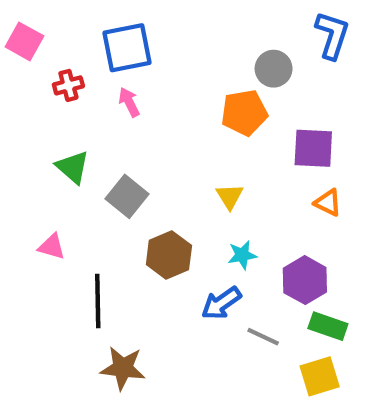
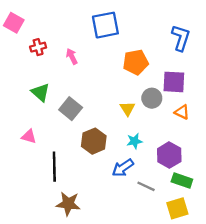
blue L-shape: (332, 35) -> (181, 38), moved
blue square: (127, 48) -> (105, 25), moved
gray circle: (274, 69) -> (152, 98), moved

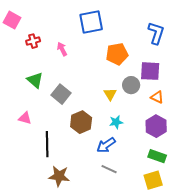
purple hexagon: (169, 155) -> (156, 126), moved
gray line: (146, 186) -> (109, 169), moved

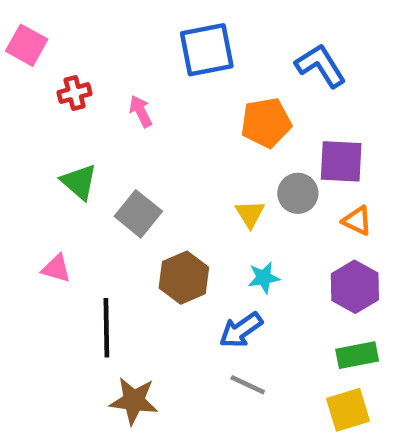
blue L-shape: (156, 33) -> (321, 66), moved, turned -50
green rectangle: (157, 156) -> (357, 355), turned -30

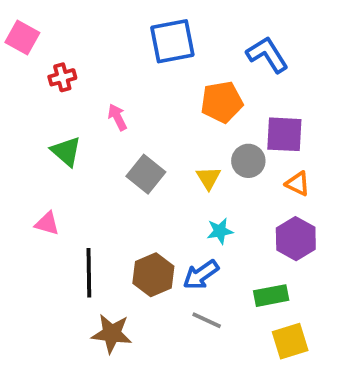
pink arrow: (141, 111) -> (117, 117), moved
gray square: (138, 214) -> (146, 174), moved
brown hexagon: (184, 278) -> (153, 275), moved
green rectangle: (357, 355) -> (271, 296), moved

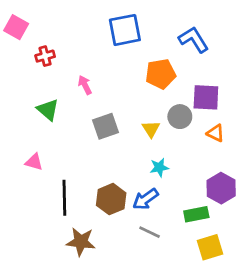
gray square: (146, 174) -> (106, 126), turned 32
purple hexagon: (296, 239) -> (221, 188), moved

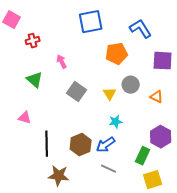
purple square: (206, 97) -> (163, 61), moved
gray square: (106, 126) -> (77, 92), turned -36
green rectangle: (196, 214) -> (143, 156), turned -54

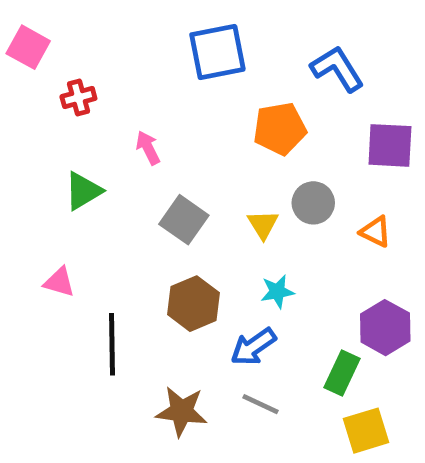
green triangle: (35, 80) -> (83, 191), turned 48
brown hexagon: (81, 145) -> (193, 304), moved
brown star: (59, 176) -> (181, 411), moved

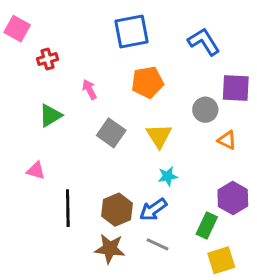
orange pentagon: (280, 129) -> (147, 82), moved
gray circle: (313, 203) -> (205, 110), moved
yellow triangle: (263, 224) -> (159, 136), size x1.4
brown hexagon: (193, 304) -> (117, 210), moved

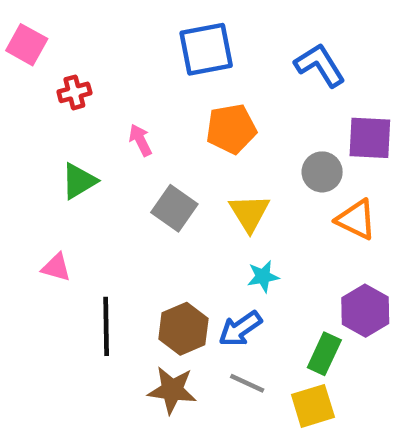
orange triangle: (227, 140) -> (356, 220), size x1.4
yellow square: (221, 260) -> (313, 406), moved

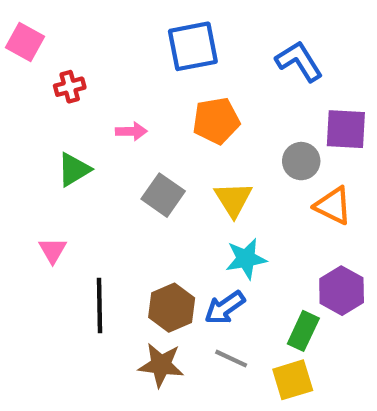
pink arrow: (140, 140) -> (131, 131), turned 116
pink triangle: (56, 267) -> (53, 250), turned 44
cyan star: (263, 276) -> (246, 259), size x1.4

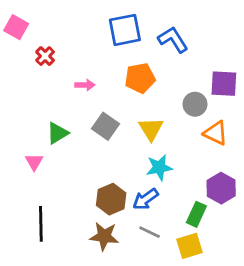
blue L-shape: (299, 61) -> (173, 40), moved
red cross: (70, 87) -> (45, 56), turned -30
green triangle: (74, 170) -> (57, 133), moved
black line: (99, 305) -> (41, 224), moved

